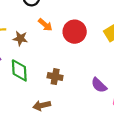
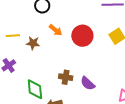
green diamond: (19, 70) -> (35, 89), moved
purple semicircle: (99, 85) -> (88, 83), moved

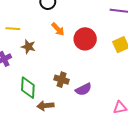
brown star: (33, 43) -> (28, 47), moved
purple semicircle: (88, 83) -> (83, 89), turned -77

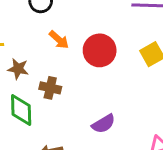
brown cross: (62, 80) -> (50, 88), moved
green diamond: (28, 88) -> (21, 110), moved

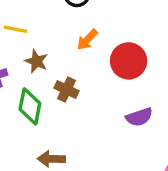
orange arrow: (59, 40) -> (87, 40), turned 80
purple semicircle: (104, 124) -> (139, 117), moved

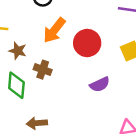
orange arrow: (87, 40) -> (54, 30), size x1.5

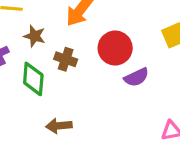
red circle: (87, 43) -> (115, 48), moved

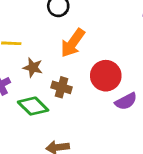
green diamond: (33, 79) -> (33, 106), turned -48

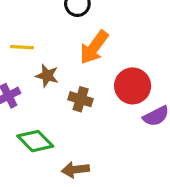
green diamond: (33, 106) -> (35, 141), moved

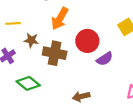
brown cross: (81, 99) -> (55, 53), size x1.5
brown arrow: (75, 170) -> (81, 96), moved

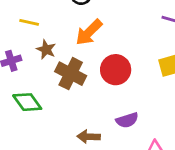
purple semicircle: (105, 59) -> (127, 120), moved

